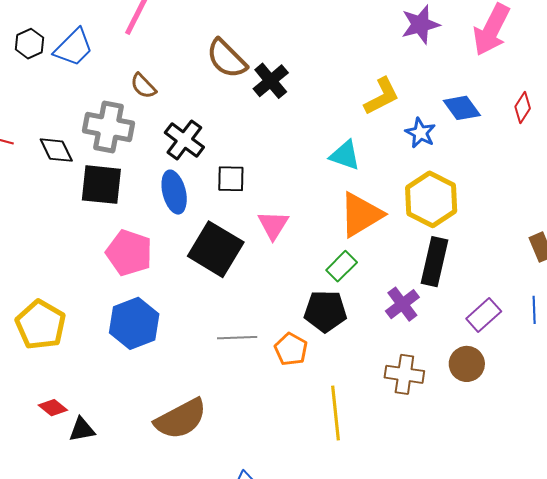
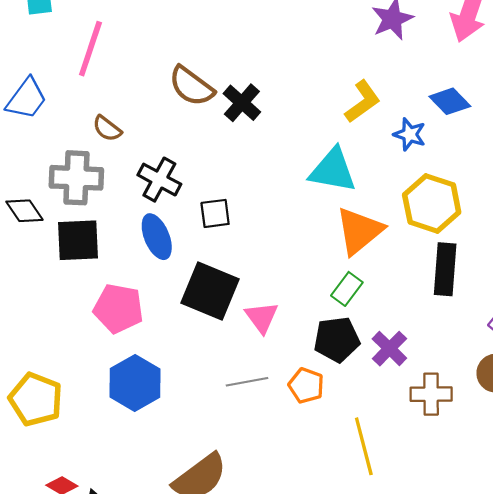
cyan triangle: (345, 155) -> (333, 170), size x1.4
pink triangle: (273, 225) -> (262, 317), moved
purple cross: (402, 304) -> (389, 349), moved

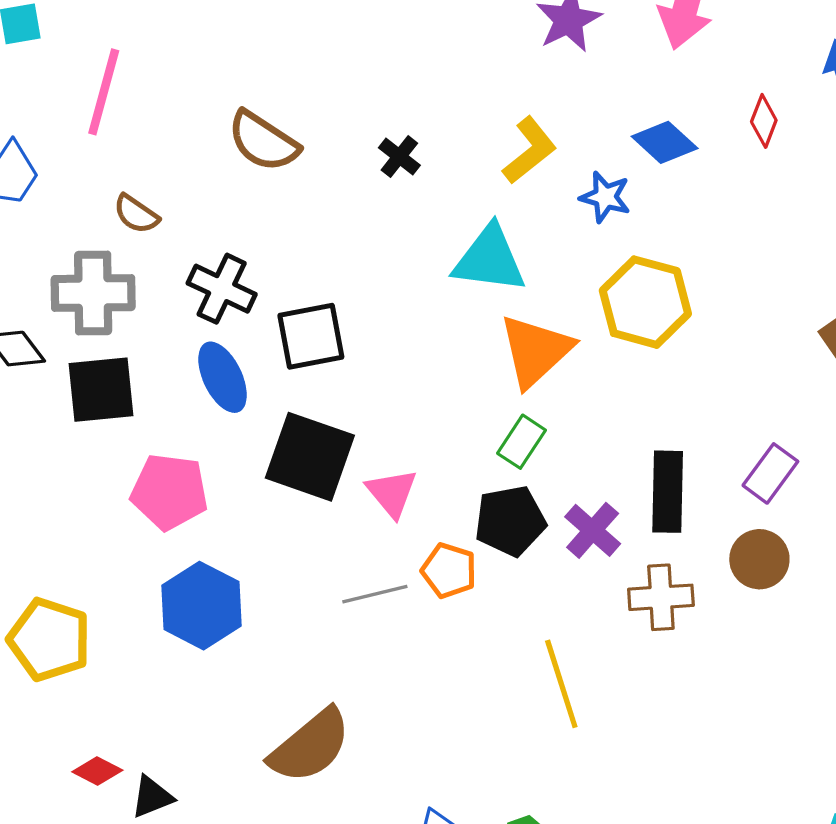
black cross: (242, 103) -> (399, 157), moved, size x0.7
black square: (215, 213) -> (311, 336), size x1.4
black rectangle: (445, 269) -> (668, 492), moved
orange pentagon: (306, 386) -> (449, 571), moved

